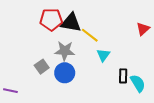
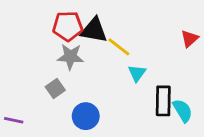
gray star: (65, 51) -> (70, 57), moved
blue circle: (65, 73) -> (86, 116), moved
black rectangle: (123, 76) -> (163, 101), size x1.5

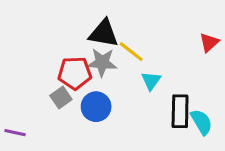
red pentagon: (68, 26) -> (75, 73), moved
gray star: (70, 57) -> (102, 62), moved
blue circle: (86, 116) -> (96, 107), moved

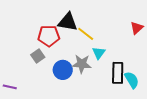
gray star: (102, 62) -> (82, 64), moved
red pentagon: (75, 73) -> (49, 36), moved
gray square: (61, 98) -> (38, 56), moved

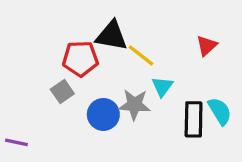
red triangle: (137, 28) -> (207, 46), moved
cyan semicircle: (132, 80) -> (220, 111), moved

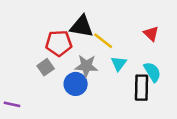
red triangle: (207, 46) -> (151, 34), turned -35
gray star: (134, 105) -> (86, 66), moved
cyan semicircle: (220, 111) -> (152, 72), moved

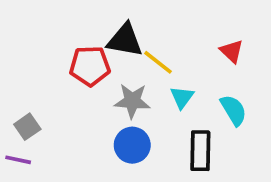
gray square: (46, 67) -> (27, 127), moved
blue circle: (76, 84) -> (132, 145), moved
black rectangle: (142, 88) -> (200, 151), moved

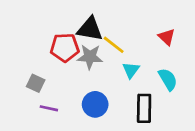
gray star: (132, 101) -> (90, 57), moved
gray square: (27, 127) -> (36, 83), moved, turned -30
purple line: (18, 160) -> (49, 108), moved

